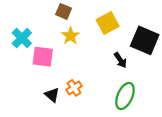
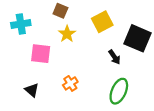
cyan cross: (22, 38) -> (21, 24), moved, turned 36
black triangle: (52, 95) -> (32, 90), moved

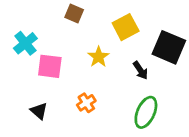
cyan cross: (21, 24) -> (25, 43), moved, turned -30
yellow star: (67, 34) -> (99, 57), moved

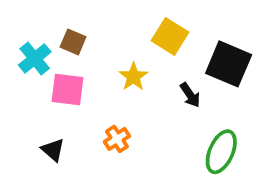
brown square: (74, 14) -> (73, 42), moved
yellow square: (126, 27) -> (170, 36), turned -30
green ellipse: (146, 112) -> (221, 152), moved

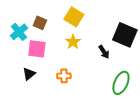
yellow square: (170, 36) -> (74, 17), moved
orange cross: (117, 139) -> (64, 76), turned 32
black triangle: (53, 150) -> (29, 74), moved, turned 40

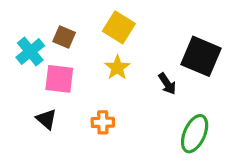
black triangle: (29, 74) -> (46, 119), turned -40

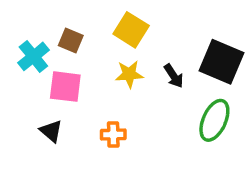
yellow star: (117, 68) -> (129, 74), turned 30
black arrow: (167, 84) -> (174, 76), moved
green ellipse: (195, 134) -> (214, 120), moved

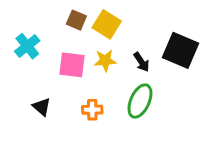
brown square: (71, 40) -> (76, 20), moved
pink square: (65, 87) -> (72, 65), moved
green ellipse: (214, 120) -> (140, 101), moved

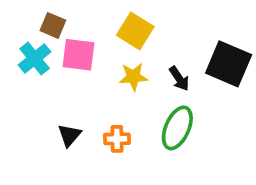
brown square: (76, 20) -> (53, 25), moved
pink square: (72, 65) -> (79, 55), moved
black triangle: (42, 107) -> (69, 135), moved, turned 30

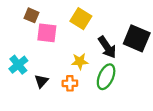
cyan cross: (35, 58) -> (18, 65), moved
yellow star: (133, 77) -> (80, 61), moved
black arrow: (179, 79) -> (107, 47), size x1.5

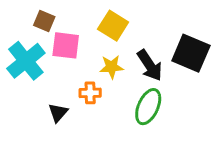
yellow star: (80, 61) -> (112, 67), moved
cyan cross: (18, 65) -> (26, 61), moved, size x1.4
orange cross: (70, 83) -> (90, 93), moved

